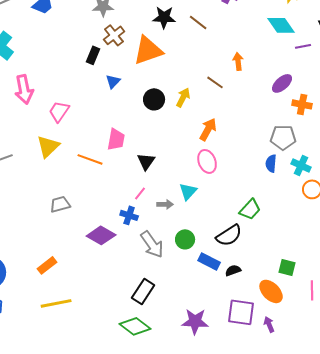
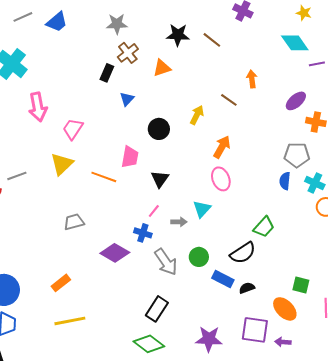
orange triangle: (148, 50) -> (162, 68), size x0.6
black circle: (154, 99) -> (159, 129), moved
purple arrow: (269, 324) -> (283, 342), turned -63

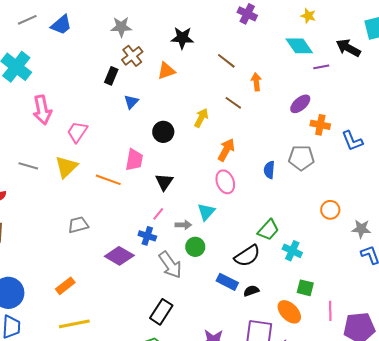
brown line: (212, 40) -> (226, 61), moved
gray line: (17, 176) -> (28, 166), moved, turned 36
blue semicircle: (285, 181) -> (269, 170), moved
cyan cross: (315, 183) -> (292, 251), moved
green circle: (199, 257) -> (195, 247), moved

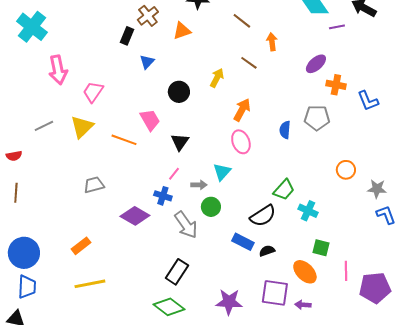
pink trapezoid: (134, 160) -> (150, 120), turned -40
gray line: (28, 166) -> (44, 126), turned -42

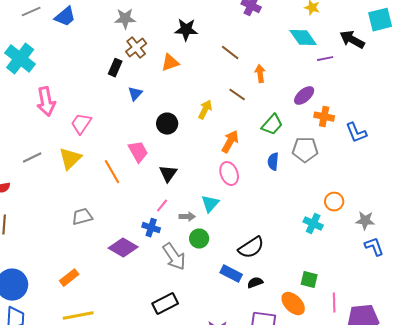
orange line: (124, 140) -> (112, 172), turned 40
green trapezoid: (284, 190) -> (272, 125), moved
cyan cross: (308, 211) -> (313, 224), moved
black rectangle: (177, 272) -> (165, 304), turned 30

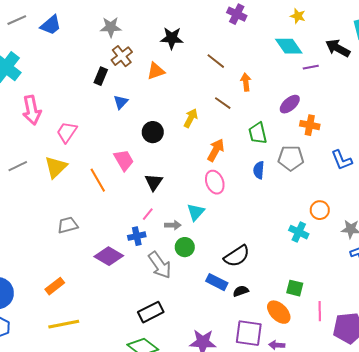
green trapezoid: (272, 125) -> (258, 133), turned 125
blue L-shape: (356, 133) -> (342, 160), moved
blue cross: (151, 228) -> (137, 236), turned -30

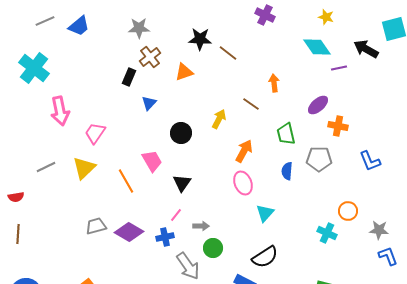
brown line: (216, 61) -> (228, 53), moved
cyan triangle: (196, 212) -> (265, 213), moved
purple diamond: (109, 256) -> (129, 232), moved

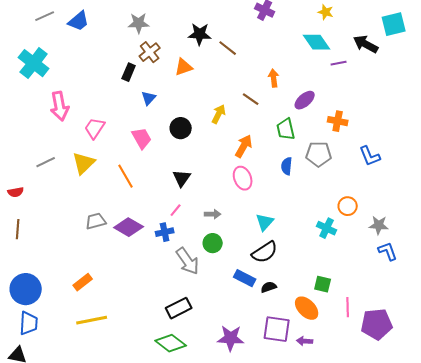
purple ellipse: (318, 105) -> (305, 100), moved
pink trapezoid: (152, 161) -> (142, 138), moved
cyan triangle: (265, 213) -> (265, 222), moved
gray arrow: (201, 226) -> (213, 214), moved

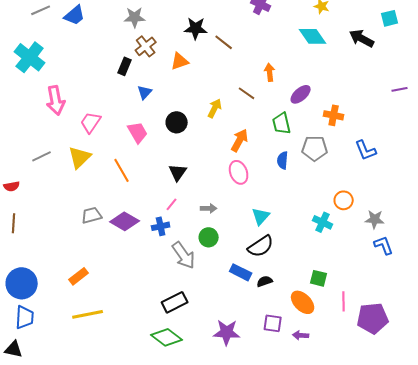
cyan square: (394, 24) -> (390, 18), size x0.7
purple line: (339, 63) -> (400, 89), moved
purple square: (277, 329) -> (273, 323), size x0.7

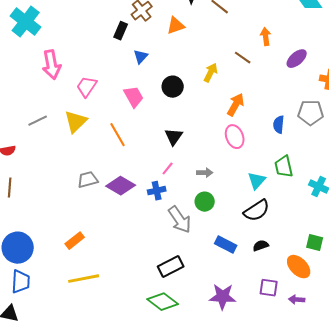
green trapezoid: (282, 123) -> (284, 167), moved
blue rectangle: (241, 272) -> (226, 245), moved

